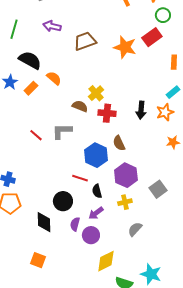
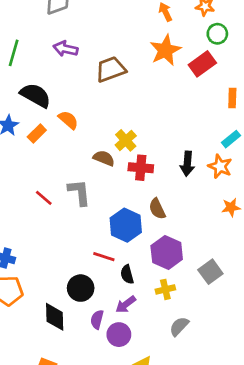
orange star: (125, 47) -> (165, 50), moved, turned 30
orange star: (165, 112) -> (220, 166), turned -30
gray L-shape: (62, 131) -> (79, 192), turned 85

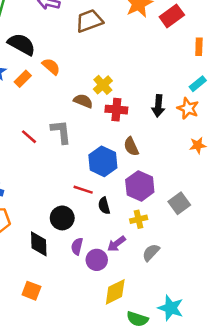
purple arrow: (126, 304) -> (116, 244), moved

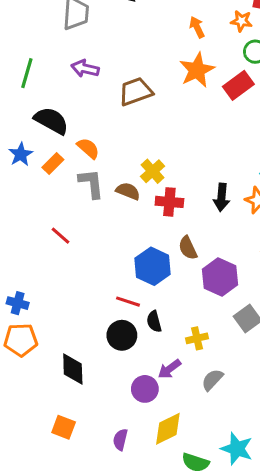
gray L-shape: (61, 132) -> (91, 184), moved
purple hexagon: (140, 186) -> (220, 277), moved
black circle: (62, 218) -> (122, 335), moved
purple semicircle: (77, 246) -> (120, 440), moved

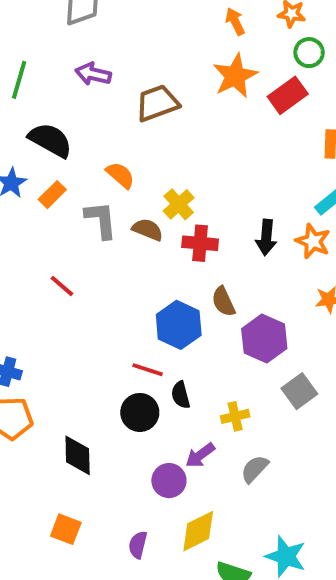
orange semicircle: (88, 148) -> (120, 175), moved

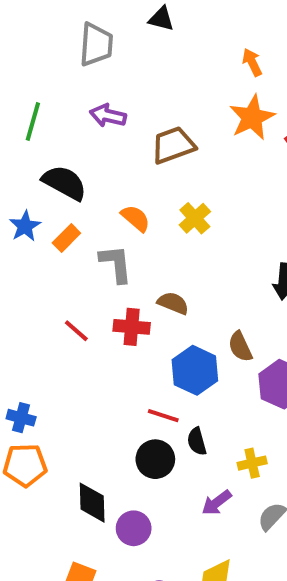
yellow cross: (179, 204) -> (195, 218), moved
brown semicircle: (148, 230) -> (173, 303), moved
red cross: (200, 243) -> (132, 327), moved
purple circle: (169, 481) -> (134, 528), moved

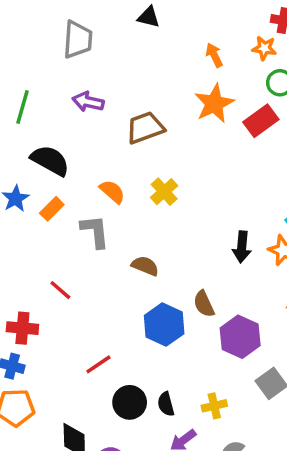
black triangle: (161, 19) -> (149, 17), moved
red cross: (132, 327) -> (22, 328), moved
red line: (163, 416) -> (98, 364), moved, turned -52
black semicircle: (197, 441) -> (166, 404), moved

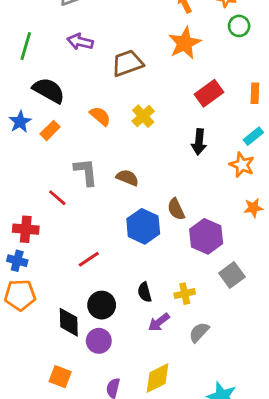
red rectangle: (261, 121) -> (209, 93), moved
gray L-shape: (95, 231) -> (86, 172), moved
black arrow: (242, 247) -> (199, 142), moved
black circle: (130, 402) -> (102, 305), moved

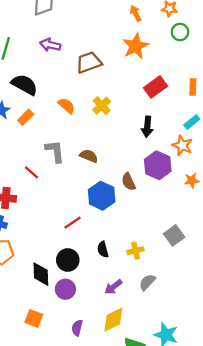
purple hexagon: (206, 236) -> (158, 165), moved
red line: (89, 259) -> (72, 223), moved
purple arrow: (159, 322) -> (113, 287), moved

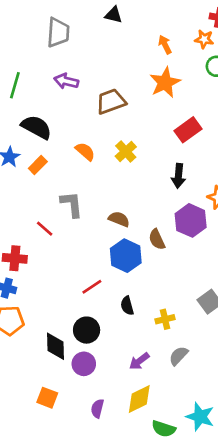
brown semicircle: (89, 156) -> (119, 219), moved
black semicircle: (103, 249) -> (127, 306), moved

